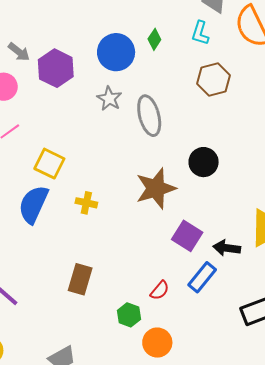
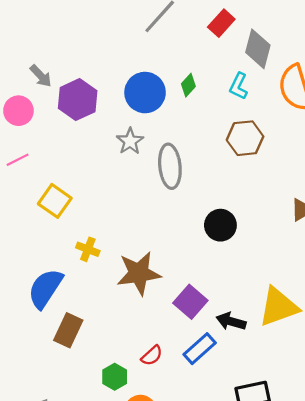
brown star: (156, 188) -> (139, 273), moved
blue semicircle: (33, 204) -> (45, 288), moved

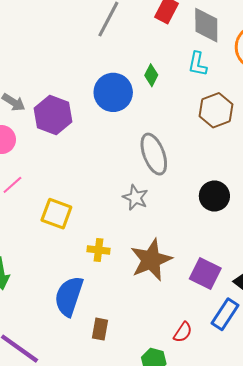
gray star: (130, 141) -> (135, 198), moved
brown rectangle: (68, 330) -> (100, 329), size x0.7

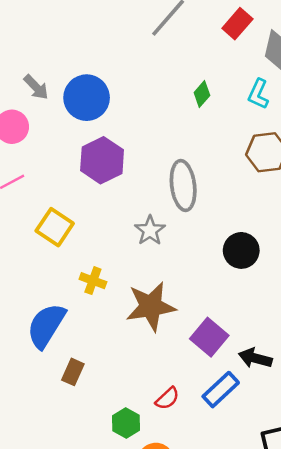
blue circle: (113, 92) -> (87, 98), moved
purple hexagon: (53, 115) -> (102, 160), moved

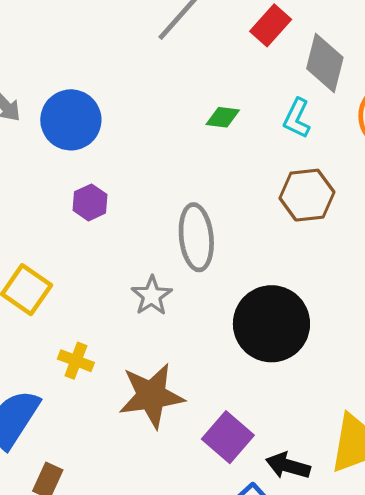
green diamond: (202, 94) -> (223, 117), turned 55
purple hexagon: (102, 160) -> (90, 202), size x0.6
black circle: (241, 250) -> (271, 324), size x1.6

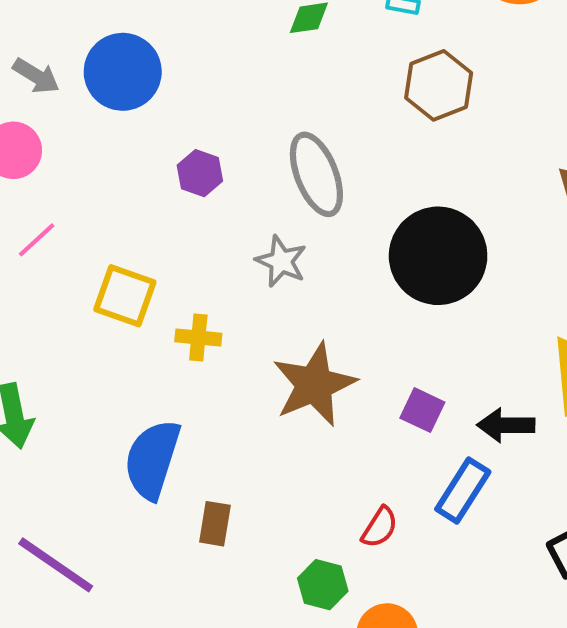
purple hexagon: (90, 202) -> (200, 173), moved
yellow cross: (76, 361) -> (198, 337), moved
purple square: (228, 437) -> (422, 410), size x0.7

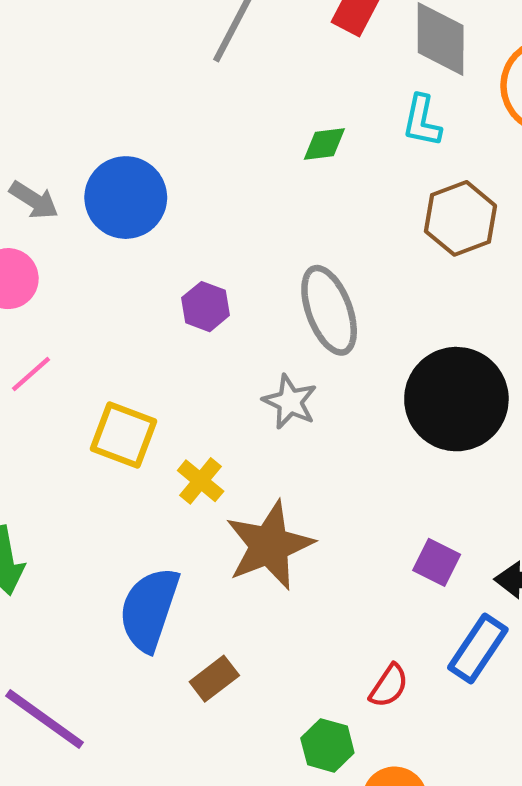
yellow cross: (198, 337) -> (201, 481), turned 33
brown star: (314, 385) -> (269, 545), moved
brown rectangle: (215, 524) -> (214, 679), turned 42

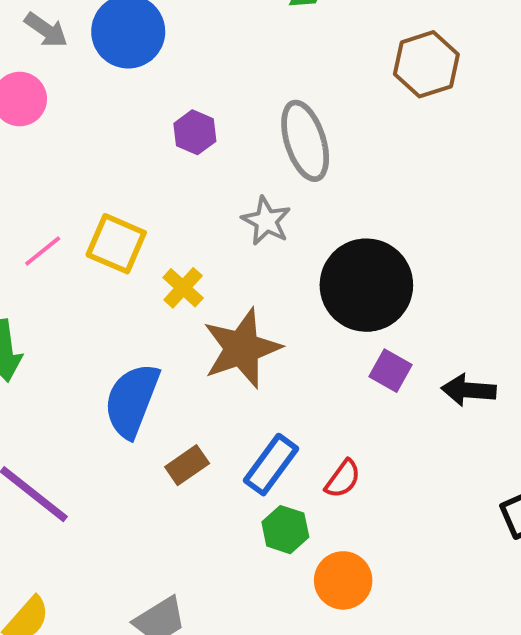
pink line: (31, 374) -> (43, 251), moved
black circle: (456, 399) -> (366, 285), moved
blue rectangle: (478, 649) -> (271, 465), moved

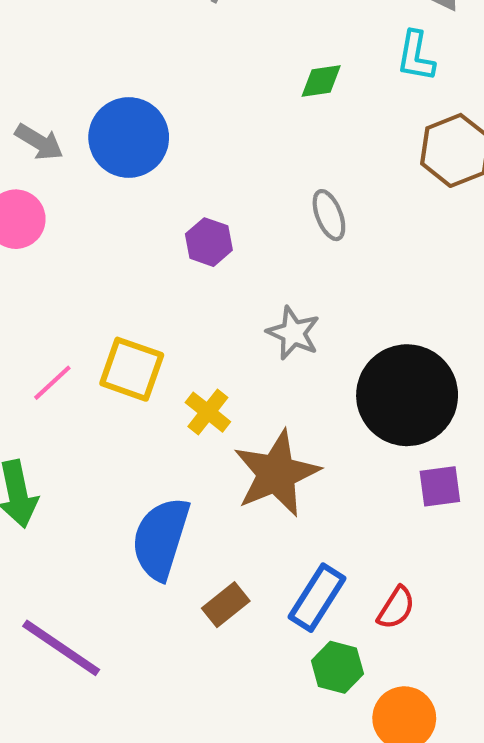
gray ellipse: (305, 141) -> (329, 215), moved, size x0.6
purple square: (391, 371) -> (440, 486), turned -33

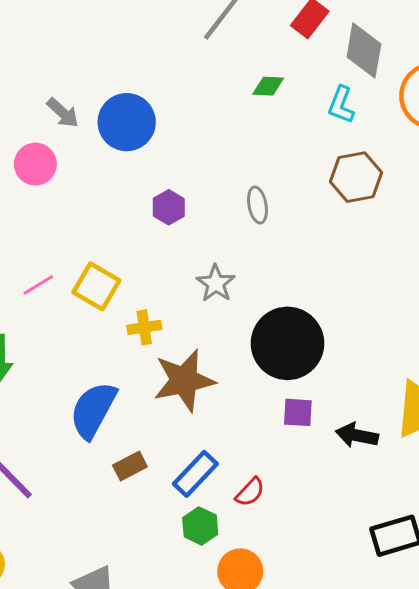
green diamond: (321, 81) -> (268, 86), moved
yellow cross: (208, 412) -> (144, 327), turned 32

